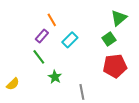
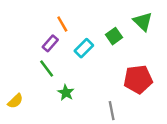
green triangle: (119, 18) -> (143, 22), turned -36
green square: (109, 39) -> (114, 36), moved
gray line: (82, 92) -> (112, 111), moved

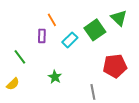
green square: (114, 36) -> (95, 30), size x1.5
purple rectangle: (50, 43) -> (42, 36), turned -40
green line: (47, 69) -> (20, 57), moved

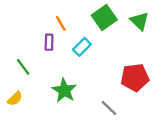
green square: (95, 30) -> (104, 18), moved
green star: (55, 77) -> (64, 90), size x1.5
gray line: (93, 92) -> (109, 108), turned -35

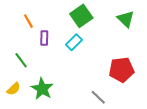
green square: (104, 18) -> (81, 16), moved
orange line: (61, 23) -> (28, 21), moved
green star: (64, 90) -> (42, 89), moved

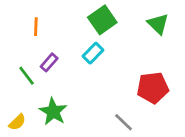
orange line: (28, 21) -> (36, 27), turned 32
purple rectangle: (44, 38) -> (49, 62), moved, turned 40
yellow semicircle: (14, 89) -> (17, 122), moved

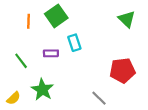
green square: (102, 20) -> (56, 16), moved
cyan rectangle: (93, 53) -> (74, 43), turned -63
purple rectangle: (49, 62) -> (51, 53), moved, turned 48

